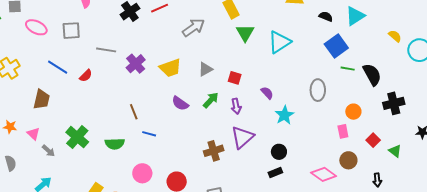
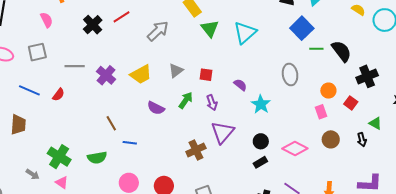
pink triangle: (33, 134) -> (62, 183), moved
red square: (373, 140) -> (351, 103), moved
pink diamond: (324, 174) -> (295, 148), moved
black arrow: (377, 180) -> (362, 140), moved

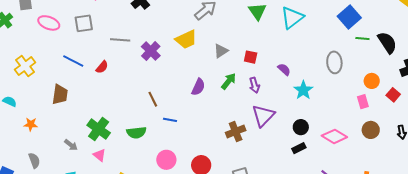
yellow trapezoid: (141, 74) -> (186, 39), moved
purple semicircle: (156, 108) -> (198, 87), turned -96

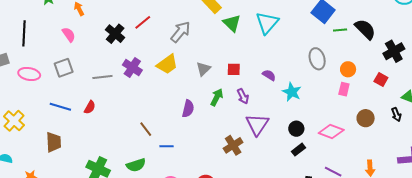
purple cross: (151, 51) -> (132, 67), moved
orange circle: (372, 81) -> (348, 69), moved
pink rectangle: (363, 102) -> (344, 89), moved, turned 40

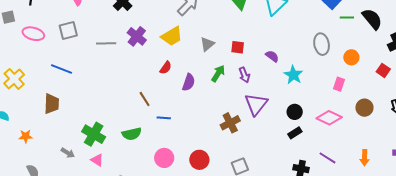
pink rectangle: (344, 89) -> (339, 84), moved
red semicircle: (90, 107) -> (166, 68), moved

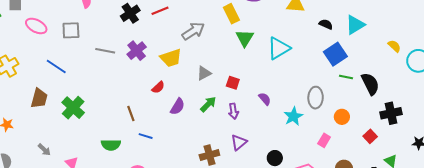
cyan star: (293, 75) -> (293, 116), moved
purple triangle: (256, 104) -> (239, 142), size x0.7
green cross: (94, 134) -> (73, 108), moved

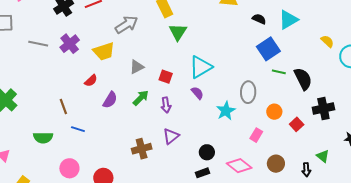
cyan triangle: (279, 48) -> (201, 67), moved
red square: (370, 136) -> (297, 124), moved

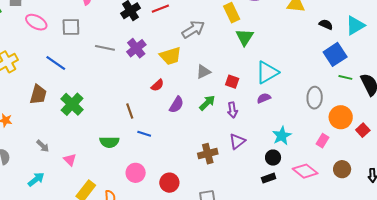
purple semicircle: (197, 93) -> (264, 98), turned -72
cyan star: (226, 111) -> (282, 136), moved
orange circle: (274, 112) -> (341, 117), size x1.5

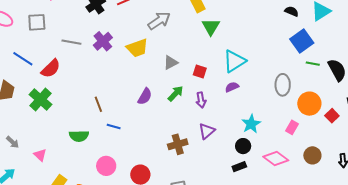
red semicircle: (157, 85) -> (51, 69), moved, size x1.5

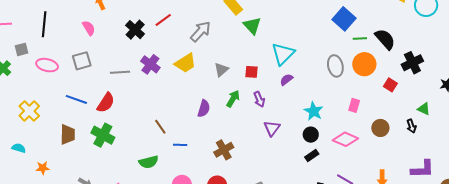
orange circle: (309, 104) -> (364, 64), moved
brown cross: (178, 144) -> (224, 150), moved

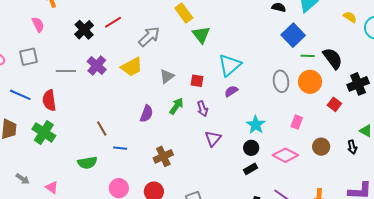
red semicircle: (106, 103) -> (49, 100), turned 135

